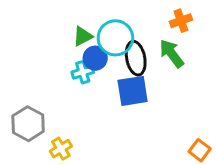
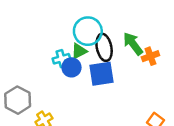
orange cross: (181, 21) -> (150, 56), moved
green triangle: (83, 36) -> (79, 51), moved
blue circle: (95, 58) -> (72, 67), moved

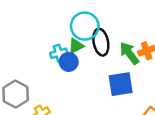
green arrow: (133, 44) -> (129, 53), moved
blue square: (102, 74) -> (121, 84), moved

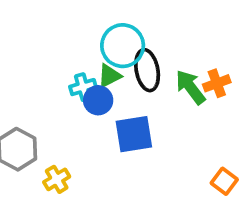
blue square: (121, 84) -> (134, 134), moved

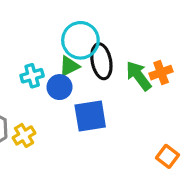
cyan cross: (83, 87) -> (32, 76), moved
yellow cross: (57, 179) -> (24, 135), moved

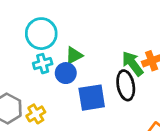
cyan circle: (80, 40) -> (41, 34), moved
black ellipse: (101, 61) -> (126, 85), moved

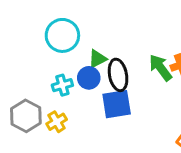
cyan cross: (43, 64) -> (62, 85), moved
black ellipse: (126, 85) -> (118, 75), moved

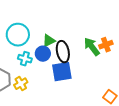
cyan circle: (62, 35) -> (18, 35), moved
cyan cross: (62, 85) -> (25, 59), turned 32

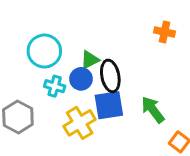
orange cross: (106, 45) -> (165, 32), moved, turned 32
green arrow: (92, 47) -> (153, 110), moved
yellow cross: (21, 84) -> (80, 123), moved, size x1.5

